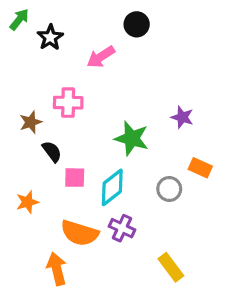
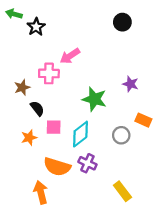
green arrow: (19, 19) -> (14, 14), turned -112
black circle: (137, 24) -> (122, 22), moved
pink arrow: (101, 57) -> (70, 56), moved
orange star: (27, 202) -> (29, 138), moved

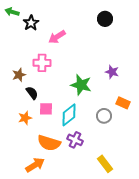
pink arrow: (70, 56) -> (57, 37), moved
orange arrow: (41, 192) -> (35, 165), turned 72

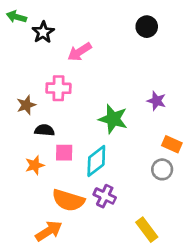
black semicircle: (32, 93) -> (44, 130), turned -48
gray circle: (104, 116) -> (162, 169), moved

